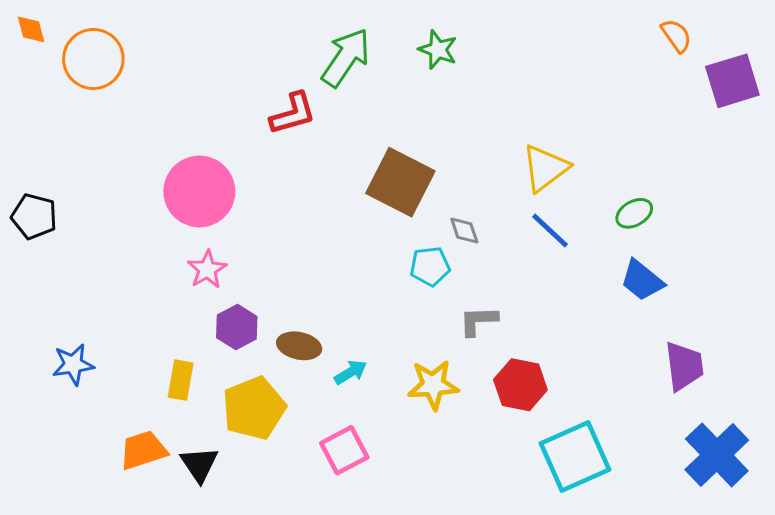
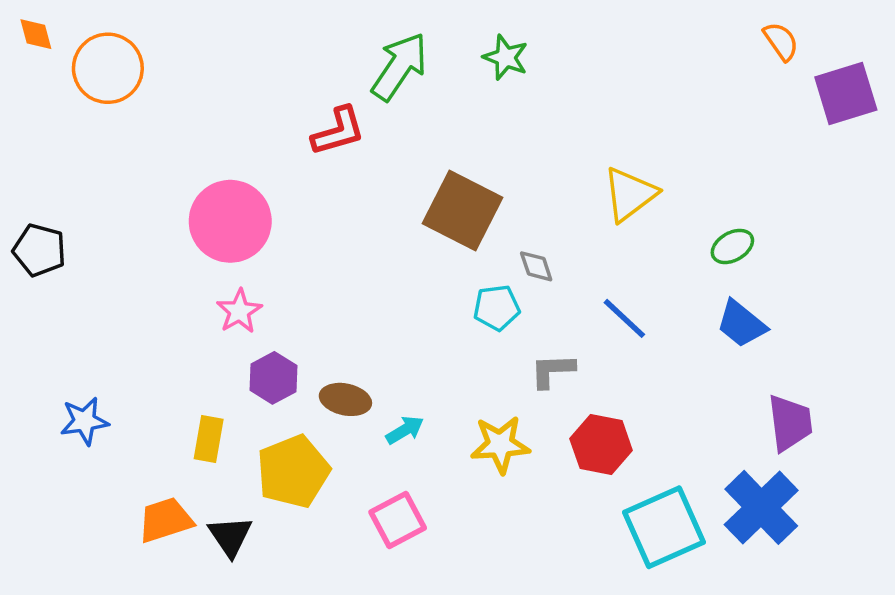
blue line: (550, 230) -> (624, 318), moved
blue cross: (717, 455) -> (761, 507), moved

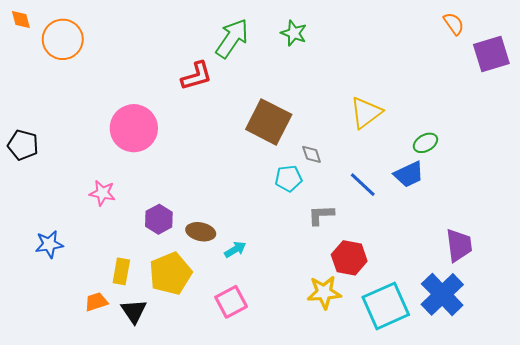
pink star: (239, 311) -> (102, 193), moved, turned -30
blue trapezoid: (741, 324) -> (409, 174), moved, turned -64
yellow rectangle: (209, 439) -> (121, 271), moved
yellow star: (500, 444) -> (324, 292), moved
orange trapezoid: (165, 520) -> (96, 302), size x0.7

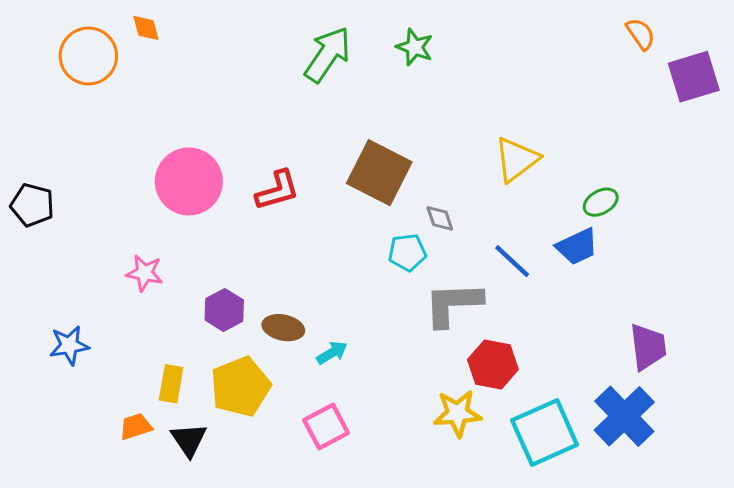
orange diamond: (21, 20) -> (146, 28), moved
red L-shape: (197, 76) -> (277, 190), moved
gray L-shape: (321, 215) -> (453, 304), size x1.6

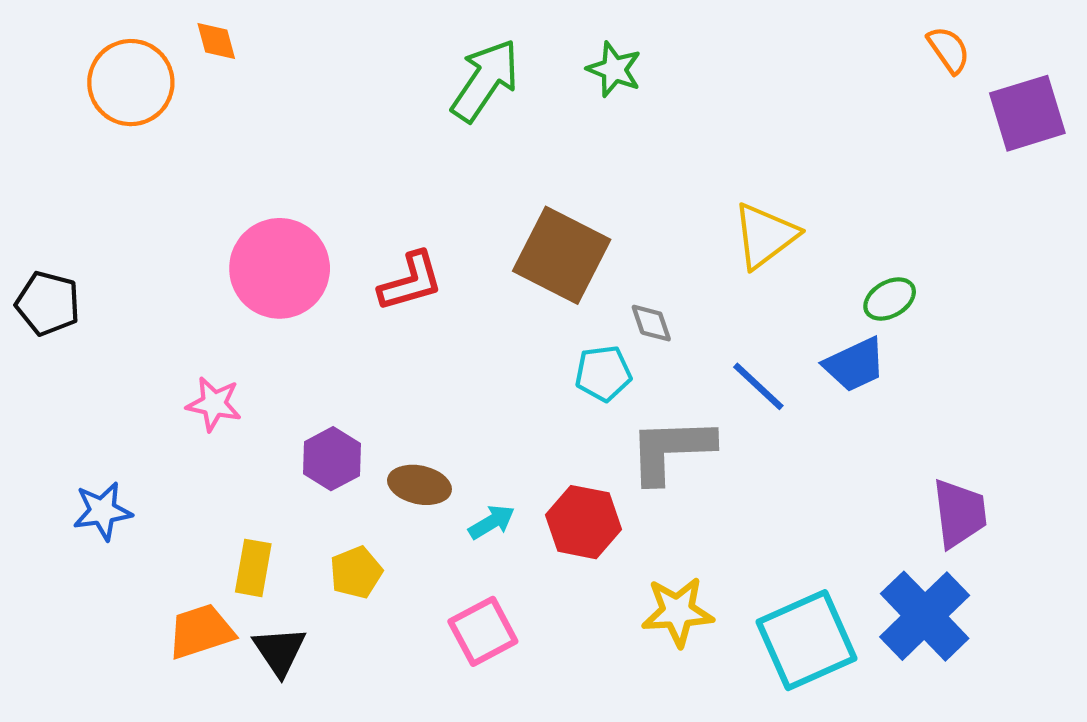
red hexagon: (493, 365) -> (583, 522), moved
yellow pentagon: (240, 387) -> (356, 572), size x0.6
orange trapezoid: (136, 427) -> (201, 631), size x1.4

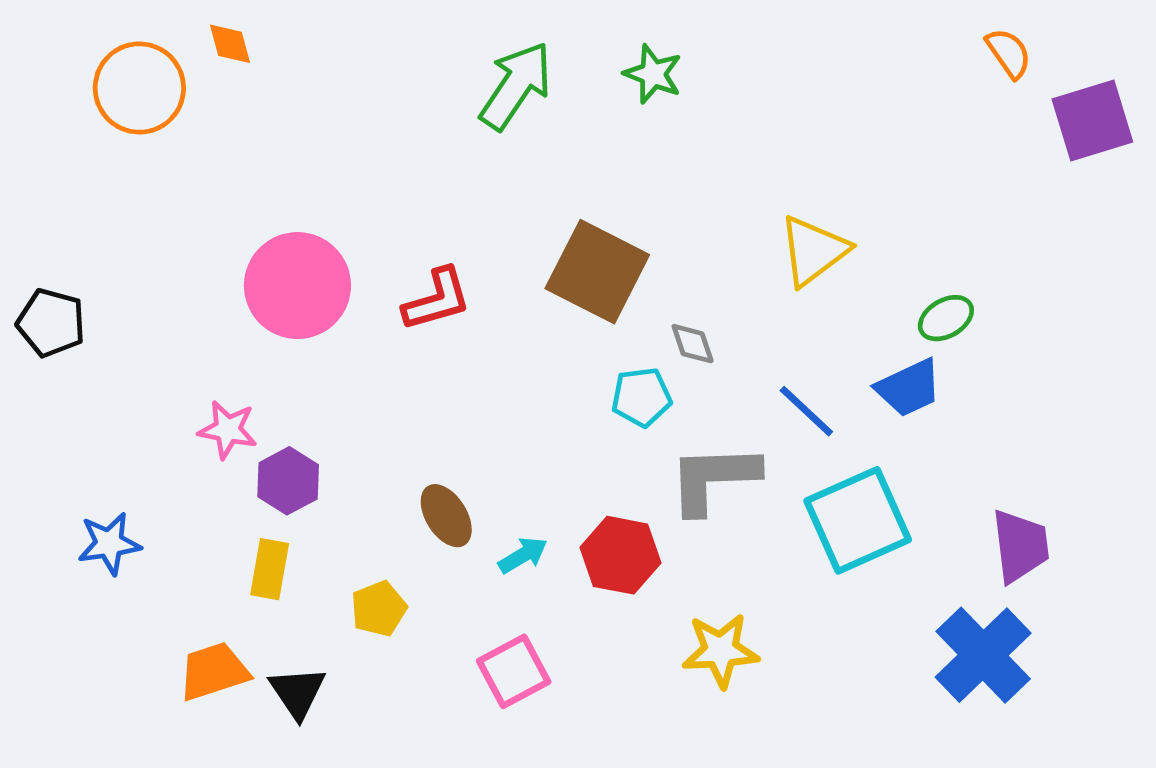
purple hexagon: (332, 459) -> (288, 481), moved
brown ellipse: (419, 485) -> (446, 516), turned 46
yellow rectangle: (253, 568) -> (270, 569), moved
cyan square: (807, 640) -> (858, 520), moved

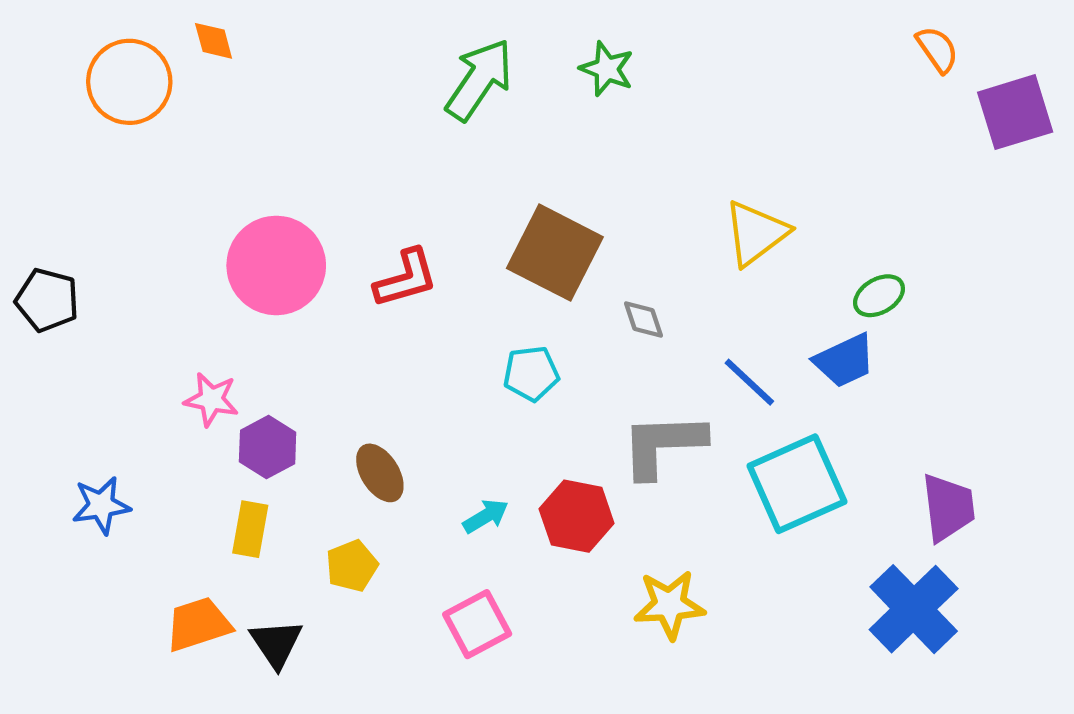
cyan pentagon: (641, 397) -> (531, 374), moved
brown ellipse: (446, 516) -> (380, 473), moved

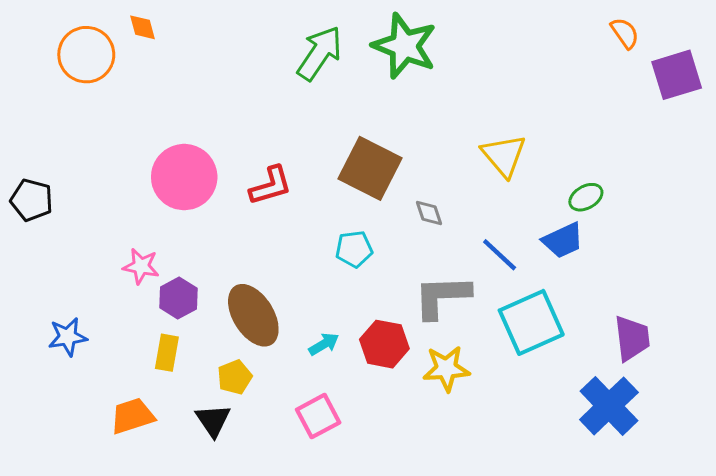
green star: (607, 69) -> (404, 46), size x1.8
yellow triangle: (756, 233) -> (504, 155), turned -33
brown ellipse: (380, 473) -> (253, 315), size x1.6
yellow star: (669, 605) -> (446, 369), moved
black triangle: (276, 644) -> (213, 420), moved

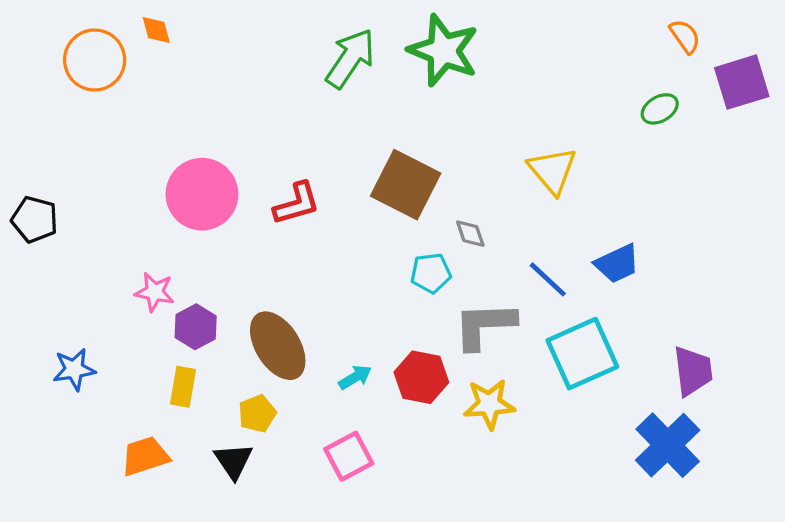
green ellipse: (586, 197) -> (660, 109), moved
cyan pentagon: (354, 249) -> (431, 273), moved

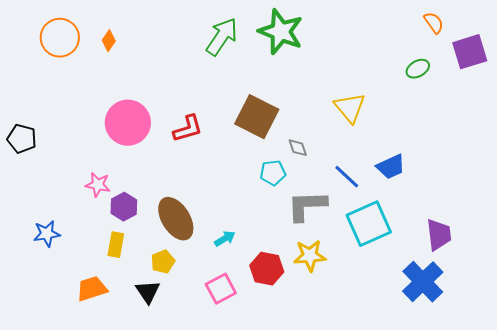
orange diamond: (156, 30) -> (109, 41), moved, turned 50
red hexagon: (421, 377) -> (267, 269), moved

